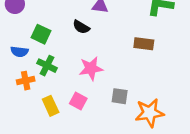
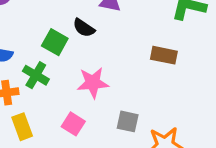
green square: (41, 34) -> (55, 42), moved
yellow rectangle: (51, 106) -> (22, 127), moved

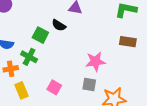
brown rectangle: (164, 55) -> (128, 42), moved
pink star: (93, 83) -> (95, 61), moved

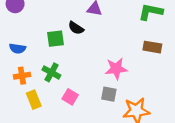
green square: (40, 35) -> (56, 39), turned -35
green cross: (29, 57) -> (51, 72), moved

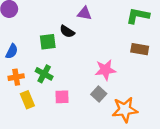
blue semicircle: (17, 48) -> (12, 51), turned -72
gray square: (109, 94) -> (99, 94), turned 32
pink square: (70, 97) -> (62, 97), turned -32

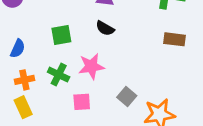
black semicircle: (67, 32) -> (105, 28), moved
pink star: (105, 70) -> (91, 66), moved
yellow rectangle: (27, 100) -> (23, 107), moved

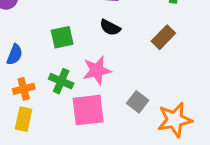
brown rectangle: (175, 39) -> (163, 37), moved, turned -50
pink square: (82, 102) -> (88, 110), size x1.6
yellow rectangle: (23, 107) -> (24, 119), turned 40

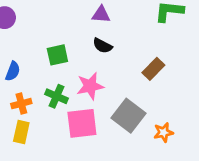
brown rectangle: (163, 37) -> (153, 69), moved
gray square: (138, 102) -> (129, 116), size x1.6
orange star: (175, 120) -> (163, 132), size x0.6

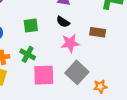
brown rectangle: (153, 69) -> (98, 32), moved, turned 49
pink star: (90, 86) -> (70, 43), moved

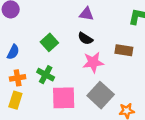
green square: (31, 25) -> (49, 42), turned -35

